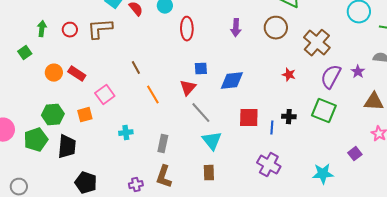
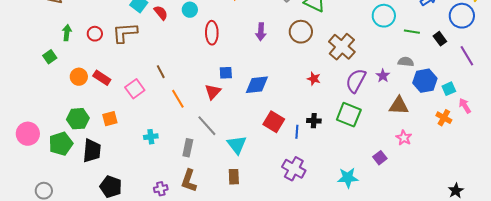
pink square: (105, 95) -> (135, 89), moved
gray line: (201, 113) -> (207, 126), moved
red square: (249, 118) -> (274, 122), turned 30

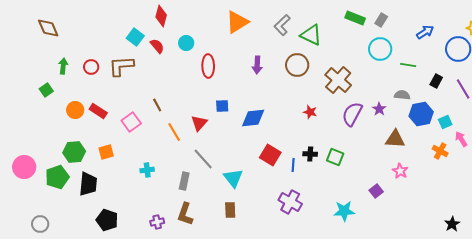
black rectangle: (440, 39) -> (436, 81), moved, turned 64
red triangle: (213, 92) -> (199, 123), moved
green square: (349, 115) -> (335, 157), moved, size x0.7

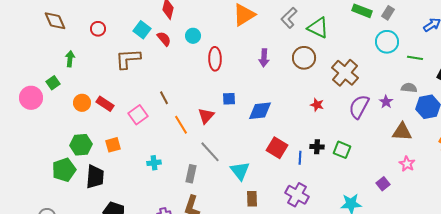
red circle: (91, 67) -> (98, 29), moved
pink circle: (24, 167) -> (31, 98), moved
brown rectangle: (230, 210) -> (252, 199), moved

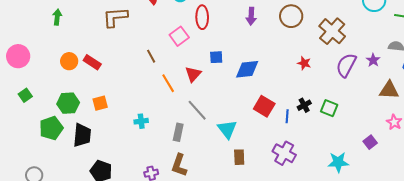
green square: (53, 83) -> (25, 95), moved
pink square: (138, 115) -> (179, 36), moved
black cross: (317, 147) -> (304, 105), turned -32

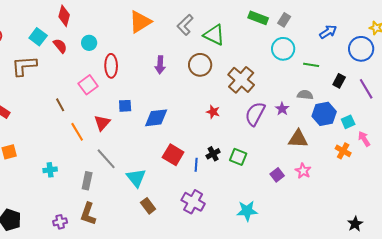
purple square: (370, 142) -> (277, 175), moved
brown rectangle: (239, 157) -> (148, 206), turned -35

